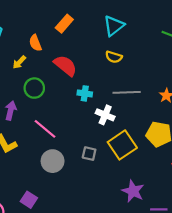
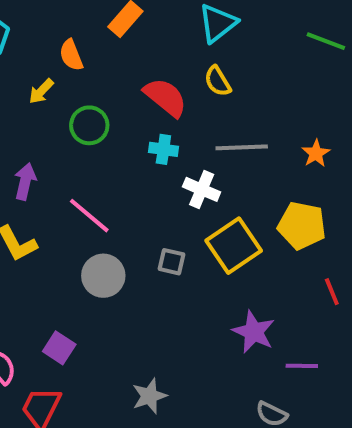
yellow semicircle: (114, 57) -> (218, 81), turned 42
red semicircle: (65, 66) -> (165, 97), moved
green circle: (34, 88) -> (89, 125), moved

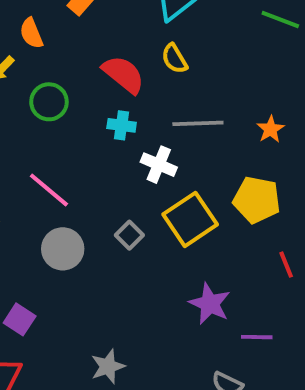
gray square: (171, 262) -> (129, 235), turned 32

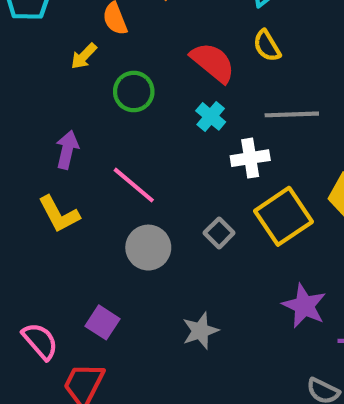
cyan cross: (122, 125) -> (211, 116), turned 32
white cross: (159, 165) -> (250, 158), turned -32
gray star: (108, 366) -> (200, 331), moved

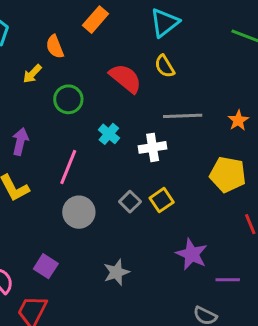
cyan cross: (211, 116) -> (109, 134), moved
pink line: (134, 185) -> (68, 167), turned 72
yellow square: (283, 216) -> (162, 200), moved, size x0.6

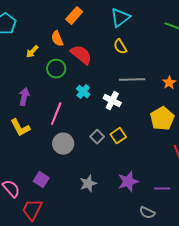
orange semicircle: (55, 47) -> (57, 39), moved
red semicircle: (125, 78) -> (81, 55), moved
white cross: (153, 147) -> (112, 101), turned 36
yellow pentagon: (228, 174) -> (162, 119), turned 30
purple star: (192, 254) -> (128, 182), moved, turned 30

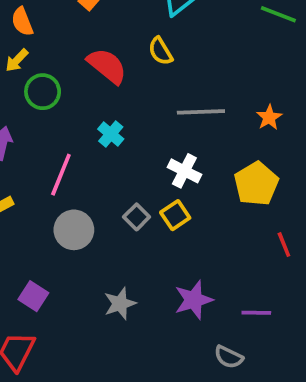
orange semicircle: (57, 39) -> (22, 22), moved
yellow semicircle: (120, 47) -> (160, 51), moved
green circle: (56, 69) -> (43, 92), moved
white cross: (112, 101) -> (184, 171), moved

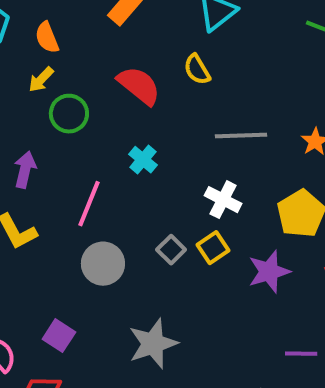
purple star: (194, 300) -> (269, 272), moved
gray star: (120, 304) -> (153, 344), size x1.4

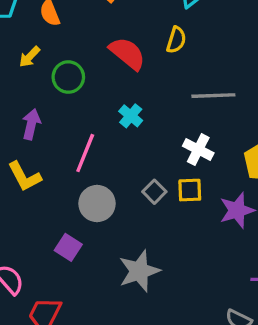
yellow semicircle: (197, 70) -> (176, 40), turned -132
yellow arrow: (41, 80) -> (30, 57), moved
yellow square: (213, 248) -> (190, 190), turned 32
purple square: (59, 336) -> (68, 247), moved

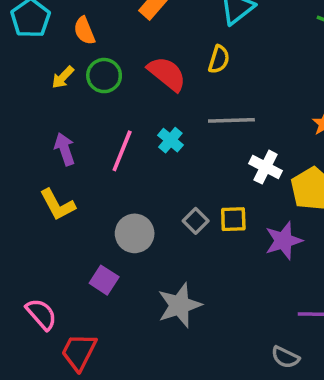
green circle: (68, 77) -> (104, 76), moved
gray line: (213, 96) -> (231, 120), moved
purple arrow: (31, 124) -> (65, 149), turned -32
white cross: (198, 150) -> (266, 167), moved
pink line: (85, 153) -> (122, 151), moved

